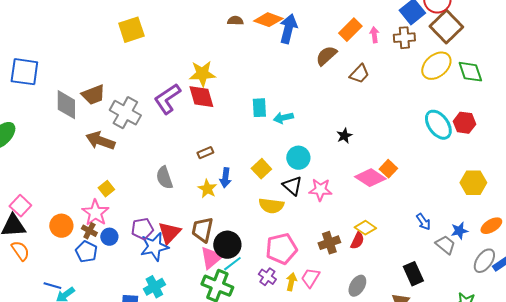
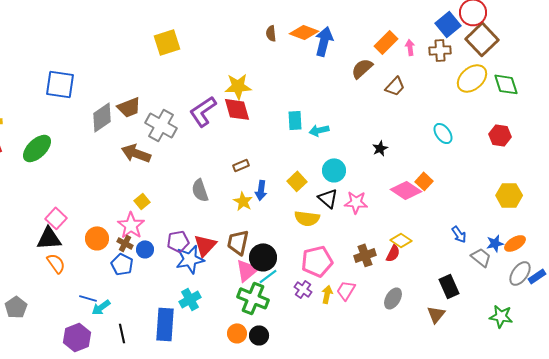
brown semicircle: (235, 21) -> (271, 33), turned -98
gray diamond: (66, 105) -> (102, 117), turned 56
cyan ellipse: (438, 125) -> (443, 133), moved, size x0.7
orange ellipse: (491, 226) -> (515, 243), moved

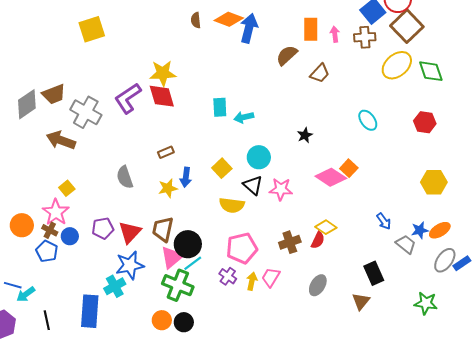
orange rectangle: (386, 42) -> (311, 29), turned -45
yellow star: (243, 201) -> (168, 188), turned 30
blue star: (190, 259) -> (130, 265), moved

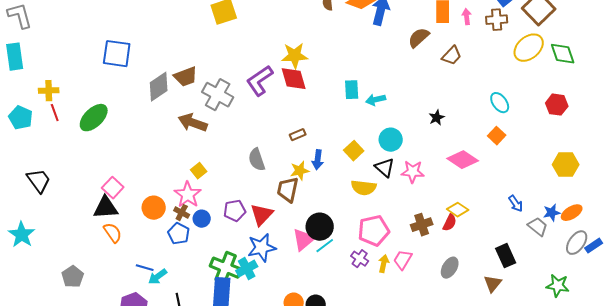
orange square: (349, 168) -> (497, 136), moved
brown trapezoid: (163, 229) -> (288, 190), moved
green cross: (178, 285) -> (226, 268), moved

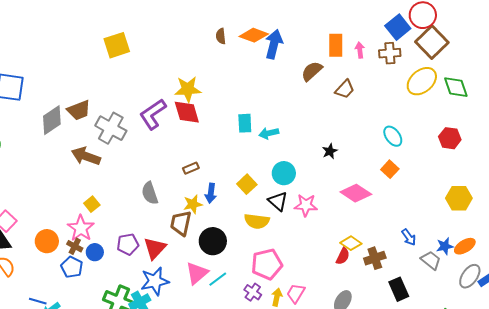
brown cross: (422, 225) -> (375, 258), moved
black circle: (320, 227) -> (213, 241), moved

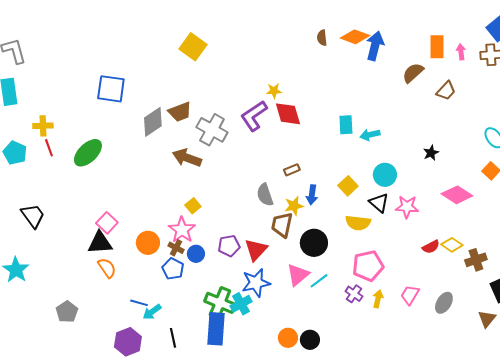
yellow square: (117, 45) -> (193, 47), moved, turned -36
yellow star: (188, 89) -> (274, 91), moved, size x0.6
gray semicircle: (150, 193) -> (265, 195), moved
red semicircle: (343, 256) -> (431, 247), moved, turned 36
pink trapezoid: (296, 293) -> (410, 295), moved

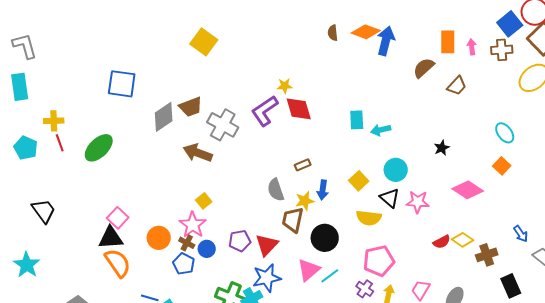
orange semicircle: (107, 268) -> (118, 263), size x1.4

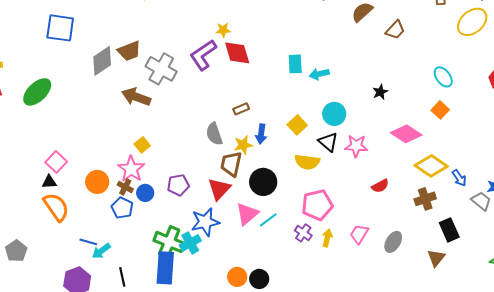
black triangle: (111, 238) -> (49, 182), size x0.6
yellow diamond: (463, 240) -> (431, 166), moved, size x1.5
red triangle: (267, 245) -> (219, 189), moved

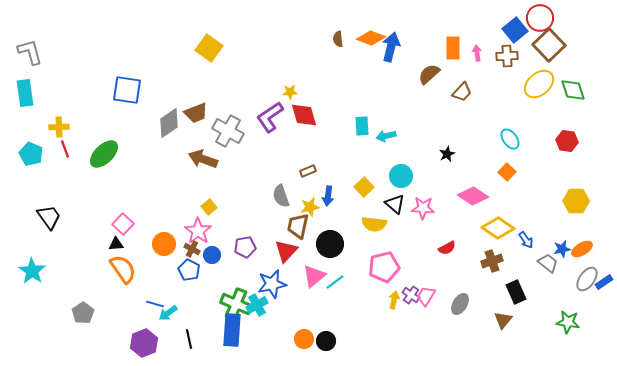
purple cross: (303, 233) -> (411, 295), moved

